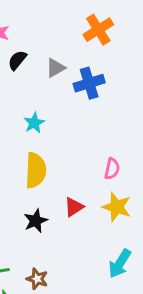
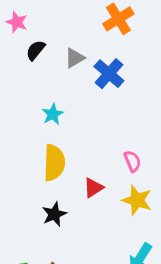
blue cross: (89, 83) -> (109, 74), turned -32
pink semicircle: (112, 169) -> (132, 161), turned -35
red triangle: (74, 207) -> (93, 188), moved

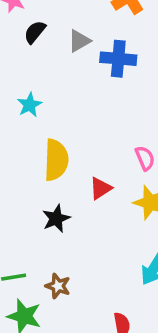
blue cross: (109, 74) -> (118, 59), turned -36
cyan star: (53, 114) -> (29, 105), moved

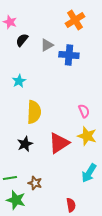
red triangle: (101, 188) -> (59, 143), moved, size x1.6
black star: (56, 219) -> (25, 144), moved

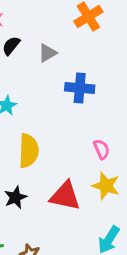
blue cross: (69, 55) -> (80, 88), moved
red triangle: (59, 143) -> (65, 196), turned 45

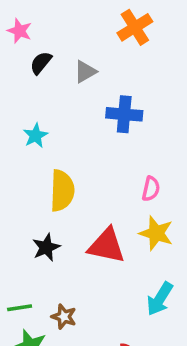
pink semicircle: (102, 149) -> (151, 189), turned 36

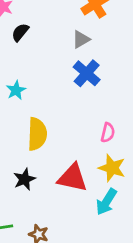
gray triangle: (85, 72) -> (81, 39), moved
blue cross: (124, 114) -> (87, 73), turned 36
cyan arrow: (160, 299) -> (106, 202), moved

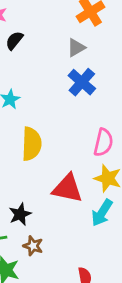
pink semicircle: (108, 133) -> (103, 142), size x1.4
black star: (24, 179) -> (20, 214), moved

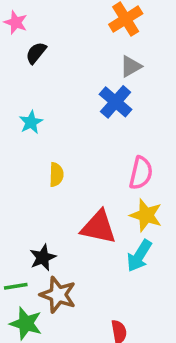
gray triangle: (76, 48) -> (131, 66), moved
yellow semicircle: (32, 144) -> (56, 175), size x0.6
brown star: (33, 246) -> (58, 295), size x1.5

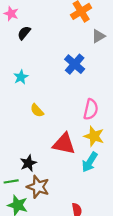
gray triangle: (131, 66) -> (98, 36), moved
yellow semicircle: (56, 175) -> (37, 110), turned 136

